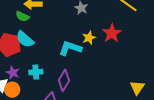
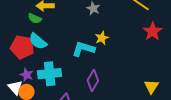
red star: (112, 33) -> (153, 31), moved
cyan cross: (36, 72) -> (50, 74), size x1.6
purple diamond: (64, 80) -> (93, 81), moved

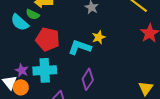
cyan semicircle: (38, 41) -> (20, 22), moved
red pentagon: (22, 47) -> (48, 39), moved

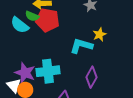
red pentagon: (48, 39) -> (47, 20), moved
purple star: (22, 70) -> (25, 73), size x1.5

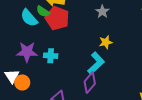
cyan L-shape: (81, 46) -> (96, 63), moved, turned 110
cyan cross: (48, 71) -> (51, 56), moved, size x0.6
purple star: (25, 73) -> (27, 52), moved, turned -30

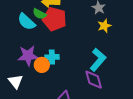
yellow star: (106, 42) -> (104, 26), moved
orange circle: (22, 82) -> (42, 65), moved
purple diamond: (90, 83) -> (94, 80), turned -50

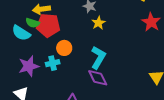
orange circle: (42, 65) -> (64, 48), moved

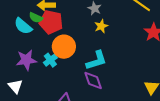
orange circle: (64, 48) -> (64, 47), size x1.5
cyan L-shape: (98, 57) -> (96, 60), turned 35
cyan cross: (53, 63) -> (50, 60), turned -32

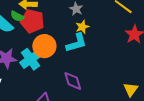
cyan cross: (50, 60) -> (31, 59), size x1.5
cyan L-shape: (96, 60) -> (76, 43), moved

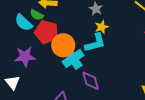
red pentagon: (32, 21) -> (46, 32), moved
cyan cross: (31, 59) -> (73, 58), moved

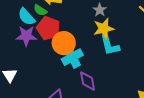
yellow star: (102, 27) -> (104, 29), size x1.5
cyan L-shape: (95, 43) -> (110, 45), moved, turned 85
purple star: (25, 57) -> (26, 36), moved

